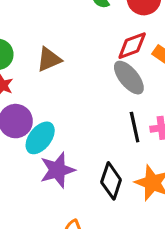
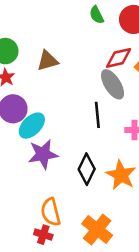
black line: (135, 127) -> (97, 115), moved

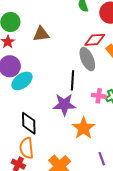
purple star: (43, 154) -> (64, 105), moved
black diamond: (87, 169) -> (29, 123), moved, turned -35

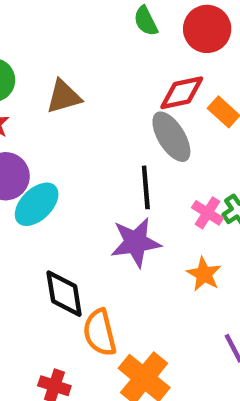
pink cross: (99, 96) -> (207, 213), turned 32
orange star: (83, 128) -> (204, 274), moved, size x0.7
orange semicircle: (26, 148) -> (100, 333), moved

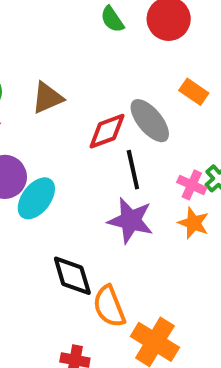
red diamond: (182, 93) -> (107, 131), moved
purple star: (136, 242) -> (131, 220), turned 30
orange star: (204, 274) -> (193, 223), moved

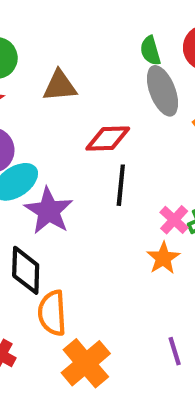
green semicircle: (112, 19) -> (150, 51), moved
gray ellipse: (150, 121) -> (162, 91), moved
purple star: (131, 220) -> (49, 211), moved

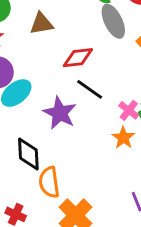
black line: (121, 185) -> (90, 89), turned -56
purple star: (49, 211) -> (60, 113), moved

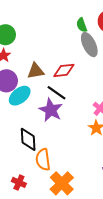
brown triangle: (41, 24) -> (36, 71), moved
black line: (90, 89) -> (57, 93), moved

